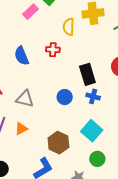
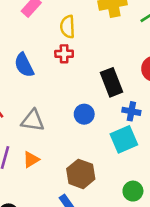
yellow semicircle: (69, 27) -> (68, 27), moved
blue cross: (93, 96) -> (131, 111), moved
cyan square: (92, 131) -> (124, 139), moved, turned 30

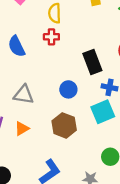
brown hexagon: (81, 174) -> (64, 125), moved

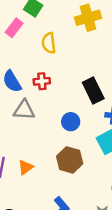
red cross: (51, 37) -> (42, 81), moved
gray triangle: (24, 95) -> (24, 110), moved

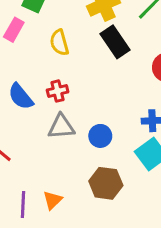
black rectangle: (93, 91) -> (115, 42), moved
gray triangle: (24, 110) -> (61, 127), moved

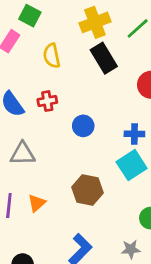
gray triangle: (61, 127) -> (23, 154), moved
blue circle: (100, 136) -> (83, 126), moved

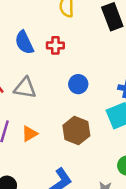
blue circle: (83, 126) -> (78, 84), moved

